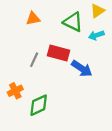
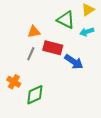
orange triangle: (33, 19) -> (34, 32), moved
orange cross: (15, 91) -> (14, 82), turned -32

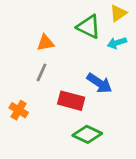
red rectangle: (53, 48) -> (71, 101), moved
green diamond: (35, 95) -> (87, 134), moved, turned 50

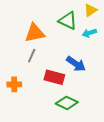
orange triangle: (46, 43) -> (35, 33), size x1.5
orange cross: (19, 110) -> (14, 84), turned -32

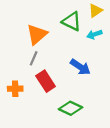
orange triangle: (35, 33) -> (37, 34), turned -30
red rectangle: (54, 77) -> (46, 81), moved, turned 42

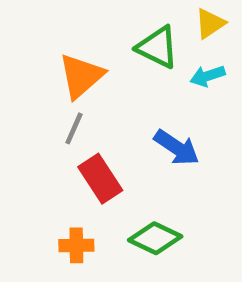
orange cross: (15, 89) -> (76, 245), moved

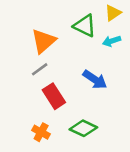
gray line: (74, 128) -> (40, 69), turned 30
orange cross: (76, 245) -> (41, 132), turned 30

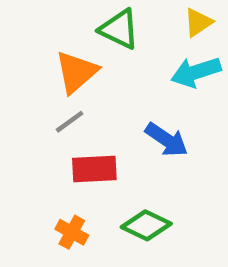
green triangle: (85, 26) -> (119, 29), moved
cyan arrow: (112, 41) -> (196, 72), size x1.5
red rectangle: (54, 96) -> (94, 169), turned -60

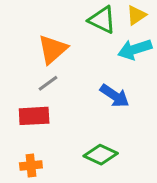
green triangle: (119, 29) -> (102, 20), moved
red rectangle: (94, 169) -> (34, 116), moved
orange cross: (72, 232) -> (31, 165), moved, turned -35

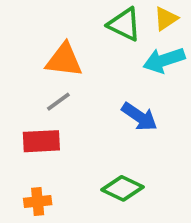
orange triangle: (53, 49) -> (64, 60), turned 48

